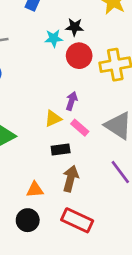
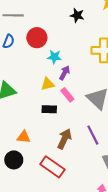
cyan star: (54, 38) -> (54, 57), moved
red circle: (79, 56) -> (37, 38), moved
brown arrow: (71, 179) -> (64, 139), moved

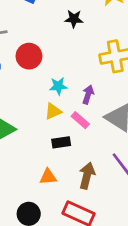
cyan star: (54, 57) -> (58, 86), moved
purple arrow: (65, 73) -> (88, 95), moved
orange triangle: (24, 137) -> (48, 177), moved

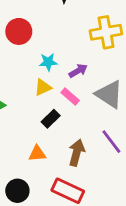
purple arrow: (88, 95) -> (78, 71), turned 42
black rectangle: (61, 142) -> (51, 119), turned -36

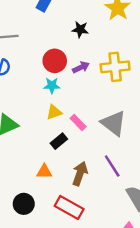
red circle: (19, 31) -> (55, 61), moved
cyan star: (48, 62) -> (52, 86), moved
purple arrow: (78, 71) -> (81, 67), moved

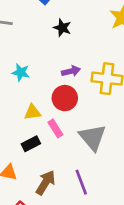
black star: (80, 29) -> (62, 28), moved
red circle: (55, 61) -> (65, 98), moved
cyan star: (52, 86) -> (21, 72), moved

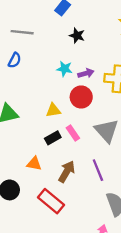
cyan star: (21, 72) -> (64, 69), moved
pink rectangle: (55, 128) -> (73, 133), moved

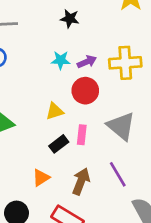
pink rectangle: (73, 133) -> (82, 135), turned 49
orange triangle: (34, 164) -> (41, 178), turned -35

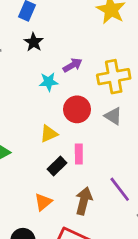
black star: (70, 19) -> (34, 42), moved, turned 30
purple arrow: (87, 62) -> (73, 65), moved
gray triangle: (121, 126) -> (113, 116), moved, size x0.6

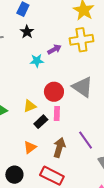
yellow cross: (114, 77) -> (81, 40), moved
red circle: (77, 109) -> (54, 92), moved
gray triangle: (113, 116) -> (83, 87), size x1.6
yellow triangle: (49, 134) -> (30, 106), moved

